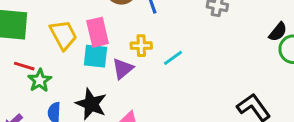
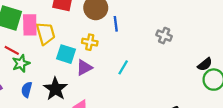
pink rectangle: (98, 32) -> (30, 25), moved
yellow cross: (141, 46) -> (90, 42), moved
cyan line: (173, 58) -> (123, 67), turned -35

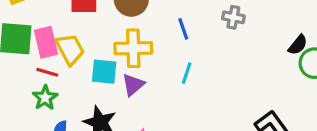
blue line: (116, 24) -> (183, 29), moved
yellow cross: (90, 42) -> (133, 48), size x1.6
red line: (12, 50) -> (47, 72), moved

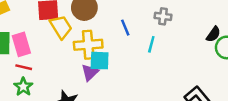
yellow trapezoid: (70, 49) -> (61, 27), moved
cyan square: (104, 72) -> (100, 61), moved
cyan line: (187, 73) -> (151, 44), moved

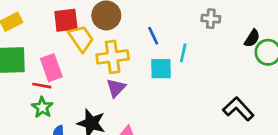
gray cross: (163, 16) -> (211, 19), moved
pink rectangle: (21, 44) -> (51, 68), moved
cyan square: (100, 61) -> (161, 69), moved

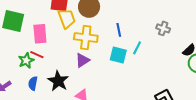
red line: (42, 86) -> (37, 55), moved

